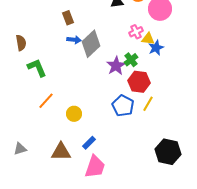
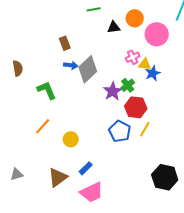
green L-shape: (37, 68) -> (47, 90), moved
brown triangle: (61, 152) -> (58, 177), turned -35
pink trapezoid: (95, 167) -> (92, 192), turned 45

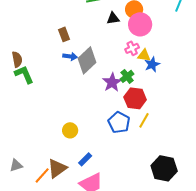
pink circle: (157, 34) -> (140, 24), moved
green L-shape: (47, 90) -> (24, 74), moved
orange line: (43, 126) -> (42, 175), moved

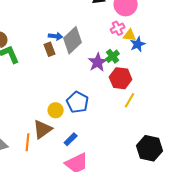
brown rectangle: (64, 34) -> (50, 49), moved
blue pentagon: (119, 122) -> (78, 102), moved
brown triangle: (57, 168) -> (43, 129), moved
orange line: (42, 175) -> (28, 142), moved, turned -36

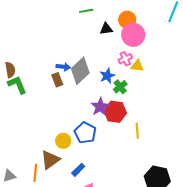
blue star: (138, 44) -> (107, 76), moved
purple star: (98, 62) -> (100, 107), moved
red hexagon: (121, 78) -> (115, 112), moved
yellow line: (130, 100) -> (137, 131), turned -35

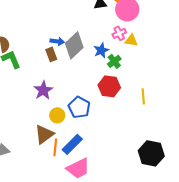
purple star: (100, 107) -> (43, 90), moved
yellow line: (137, 131) -> (143, 96), moved
blue rectangle: (78, 170) -> (72, 144), size x1.5
orange line: (35, 173) -> (55, 147), moved

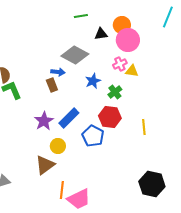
gray diamond: (74, 45) -> (75, 55), moved, turned 72
blue star: (101, 50) -> (93, 81), moved
blue pentagon: (79, 107) -> (93, 136), moved
blue rectangle: (72, 144) -> (69, 118), moved
orange line: (55, 147) -> (62, 190), moved

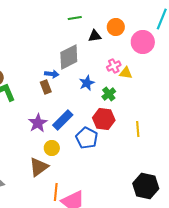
pink circle: (128, 40) -> (143, 42), moved
gray diamond: (75, 55) -> (69, 57), turned -56

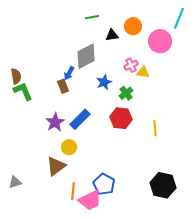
blue arrow: (52, 74) -> (69, 73), turned 112
blue pentagon: (87, 138) -> (104, 184), moved

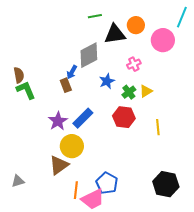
black triangle: (112, 35) -> (115, 34), size x1.6
yellow triangle: (143, 72) -> (146, 91), moved, turned -40
yellow circle: (69, 147) -> (72, 146), size x1.5

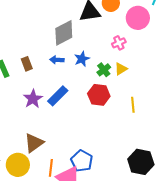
pink cross: (134, 64) -> (119, 43), moved
blue arrow: (72, 72) -> (57, 60), moved, turned 64
brown rectangle: (66, 85) -> (27, 64), moved
yellow circle: (72, 146) -> (18, 165), moved

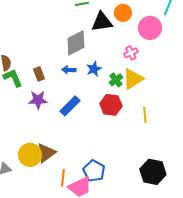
yellow triangle: (121, 69) -> (133, 79), size x1.6
purple star: (33, 99) -> (38, 100), moved, turned 30
yellow circle: (18, 165) -> (30, 155), moved

